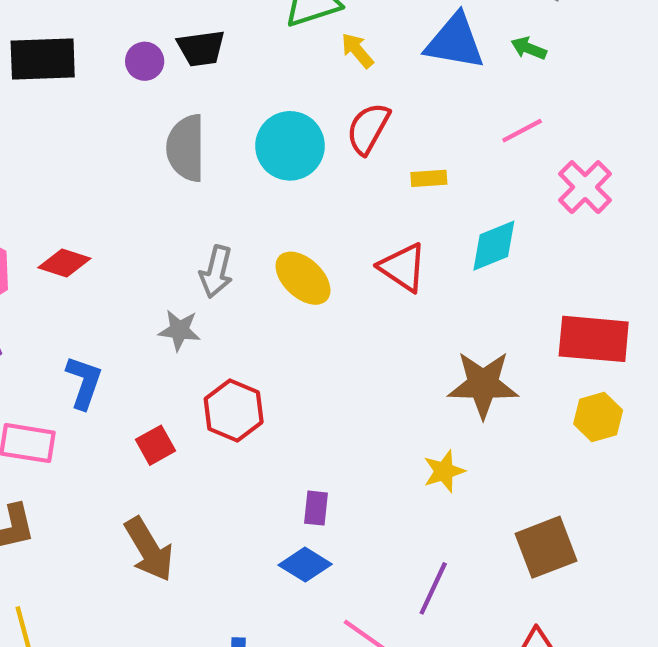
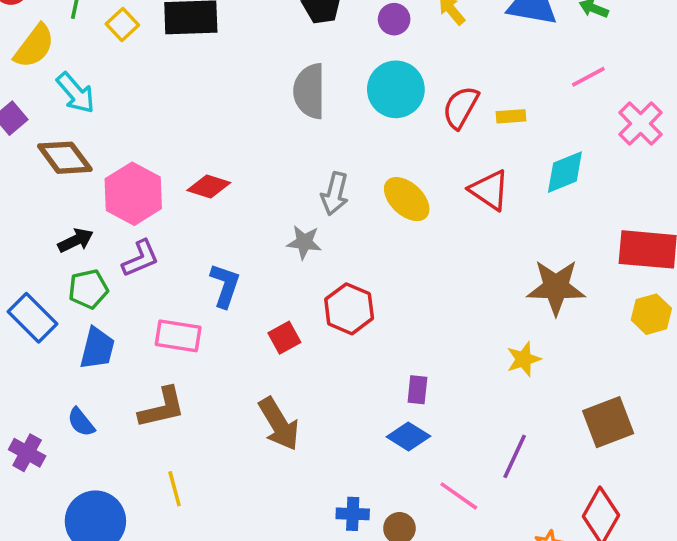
purple circle: (145, 61) -> (394, 19), moved
red semicircle: (368, 128) -> (461, 107), moved

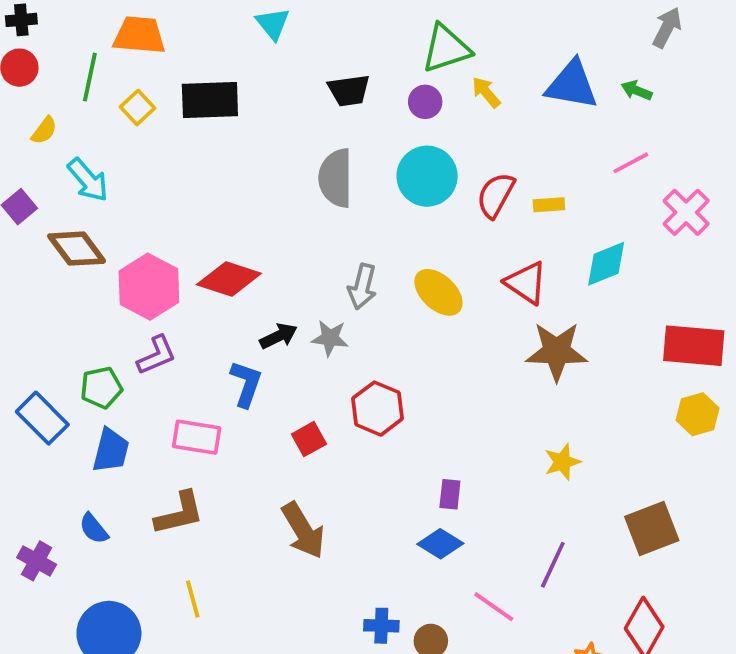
yellow semicircle: (34, 46) -> (44, 130), size x0.6
red diamond: (209, 186) -> (229, 279), size x1.4
black arrow: (76, 240) -> (278, 336), moved
brown star: (556, 287) -> (557, 351), moved

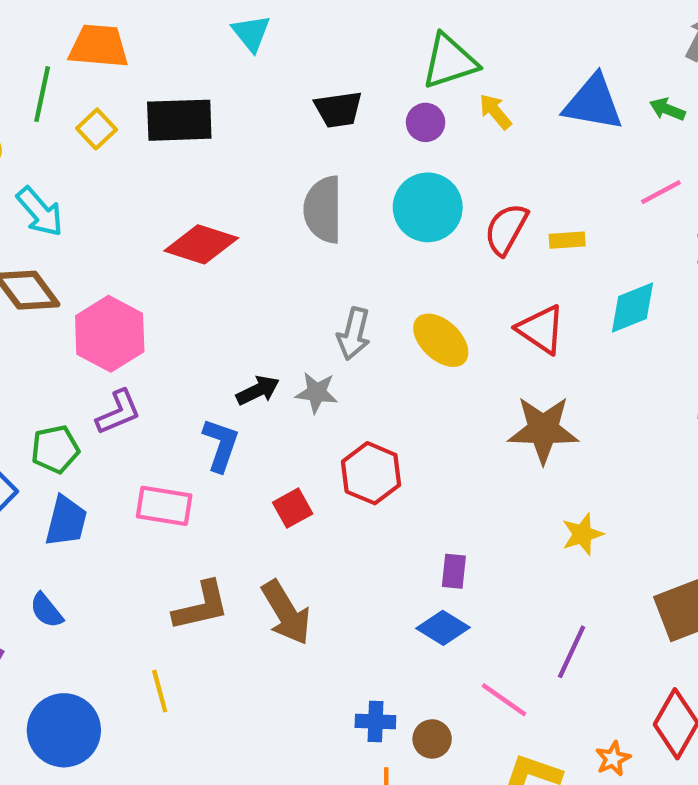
red diamond: (229, 279) -> (201, 244), moved
brown star: (557, 351) -> (543, 430), moved
brown L-shape: (179, 513) -> (201, 606), moved

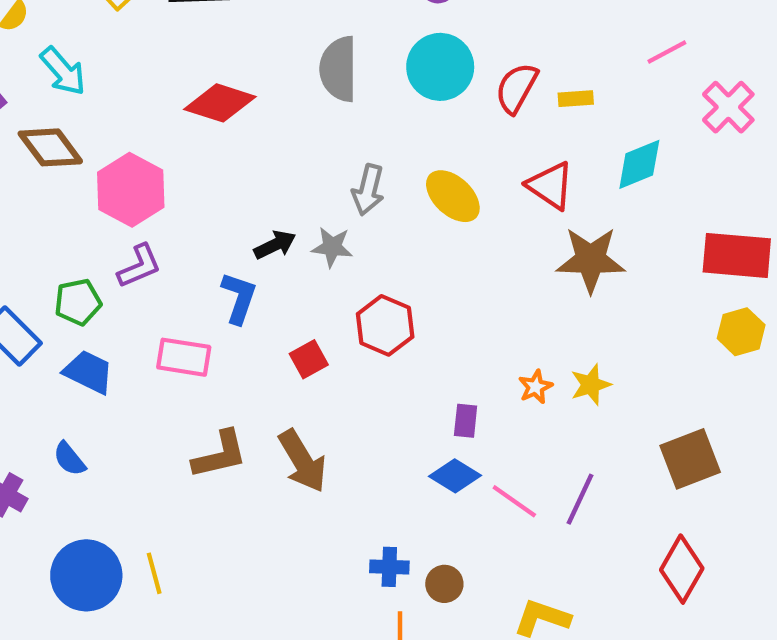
brown star: (543, 430) -> (591, 260), moved
blue trapezoid: (66, 521) -> (88, 372), turned -78
yellow line: (160, 691) -> (154, 573), moved
pink line: (504, 700) -> (514, 501), moved
orange star: (613, 759) -> (536, 387), moved

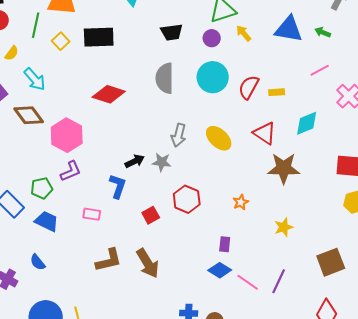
pink rectangle: (184, 357) -> (92, 214), size x0.7
orange star: (536, 387) -> (241, 202), moved

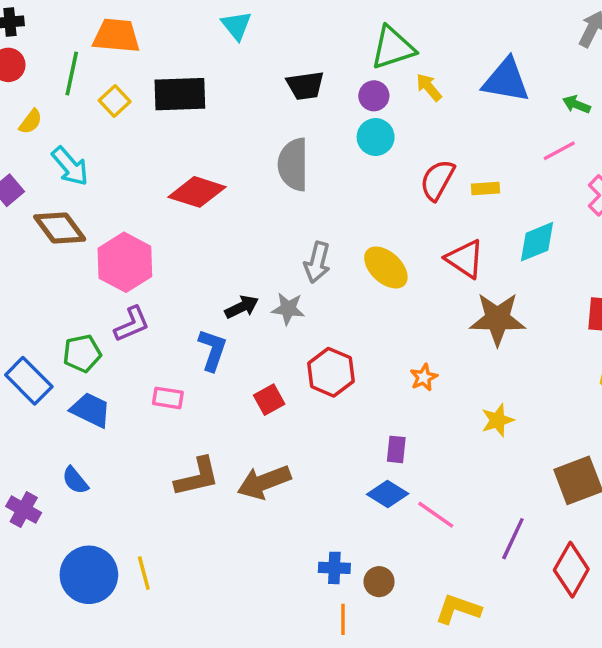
green arrow: (323, 32) -> (576, 104), moved
cyan circle: (213, 77) -> (376, 137), moved, size x0.7
brown arrow: (148, 263) -> (264, 482), turned 100
purple line: (279, 281) -> (513, 539), moved

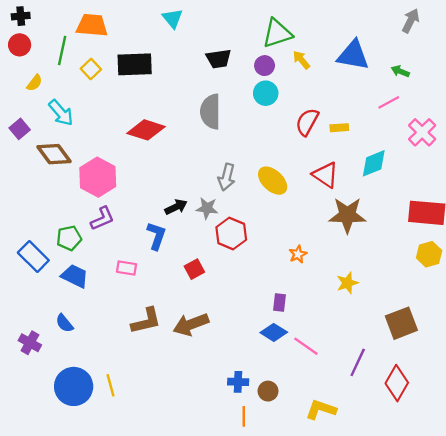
red hexagon: (331, 372) -> (231, 233), moved

